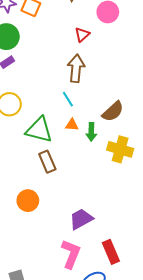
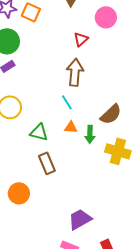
green triangle: (39, 130) -> (39, 132), size x0.7
orange circle: (28, 201) -> (19, 193), moved

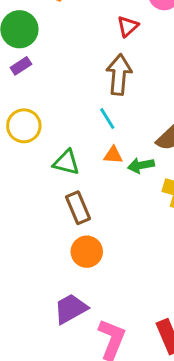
green arrow: (90, 134) -> (141, 165), turned 78
orange circle: (19, 193) -> (87, 252), moved
purple trapezoid: (80, 219) -> (71, 309), moved

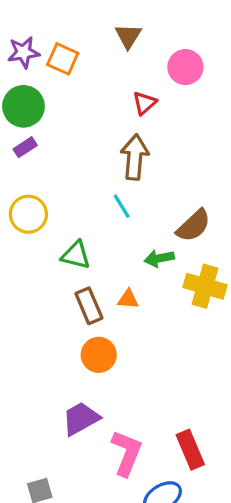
orange triangle: (113, 155) -> (128, 299), moved

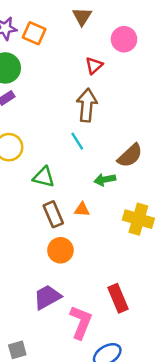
yellow cross: (205, 286) -> (138, 219), moved
red rectangle: (190, 450) -> (118, 298), moved

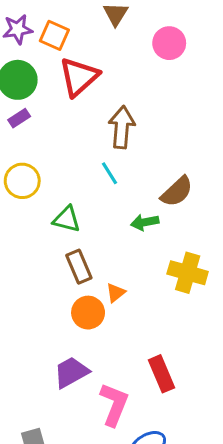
red triangle: (94, 66) -> (79, 77), moved, size x1.8
orange triangle: (82, 210) -> (116, 293), moved, turned -42

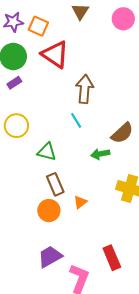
pink circle: (169, 43) -> (123, 19), moved
red triangle: (79, 77) -> (55, 54), turned -44
orange circle: (88, 313) -> (49, 211), moved

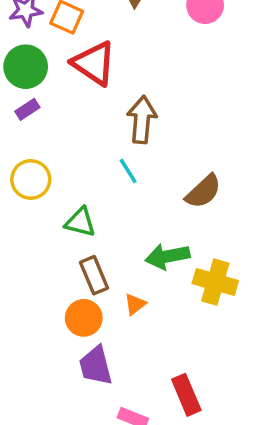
green arrow: (100, 154) -> (167, 256), moved, size x1.4
purple trapezoid: (50, 257) -> (96, 366), moved, turned -75

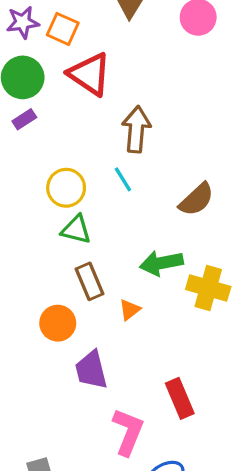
yellow circle: (31, 179) -> (66, 188), moved
orange circle: (84, 318) -> (58, 323), moved

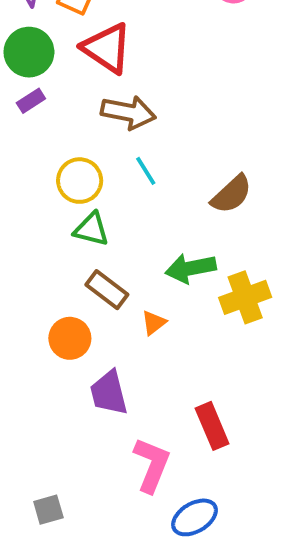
brown arrow: (136, 129) -> (128, 112), moved, turned 96
brown rectangle: (90, 281) -> (107, 290), turned -30
yellow cross: (208, 288) -> (245, 297), turned -36

